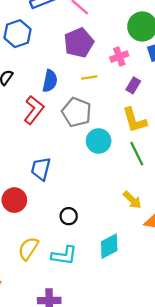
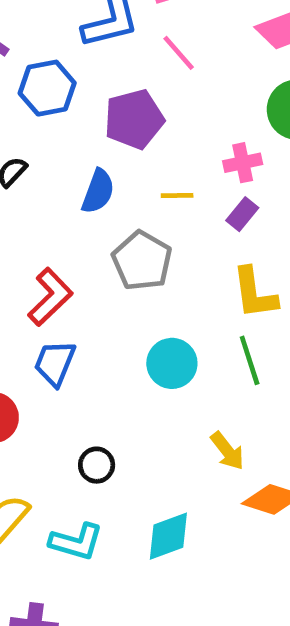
purple pentagon: (79, 43) -> (134, 119), moved
purple rectangle: (133, 85) -> (242, 214), moved
red L-shape: (34, 110) -> (50, 297), moved
cyan circle: (99, 141) -> (172, 363), moved

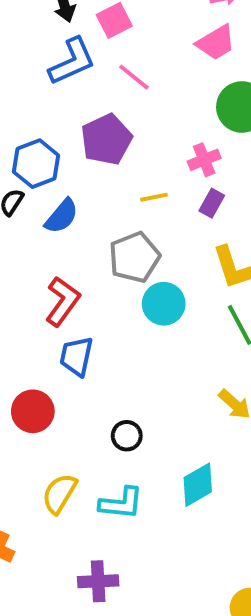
blue hexagon: (47, 88) -> (36, 164), moved
blue semicircle: (98, 191) -> (62, 216), moved, turned 30
gray pentagon: (142, 261) -> (134, 257), turned 30
cyan circle: (172, 363) -> (164, 304), moved

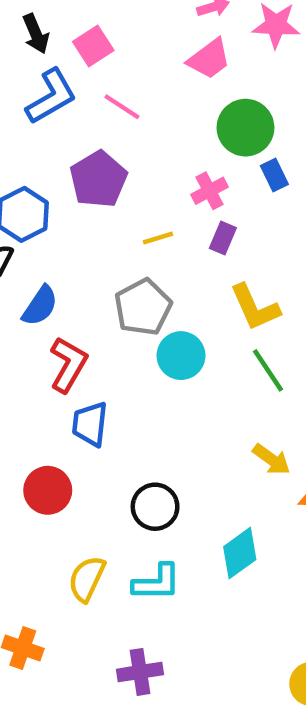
blue semicircle: (62, 216) -> (40, 306), moved
black circle: (127, 436) -> (155, 507), size x1.4

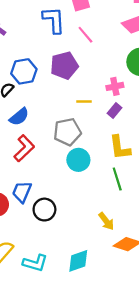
blue L-shape: (51, 96) -> (54, 20), turned -80
blue trapezoid: (90, 424) -> (22, 192), moved
black circle: (155, 507) -> (44, 210), moved

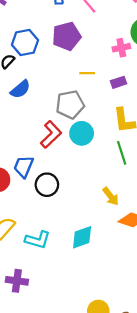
pink cross: (115, 86) -> (121, 48), moved
purple rectangle: (114, 111) -> (119, 82), turned 32
red L-shape: (24, 148) -> (51, 134), moved

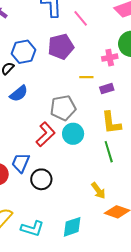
yellow line: (87, 73) -> (86, 77), moved

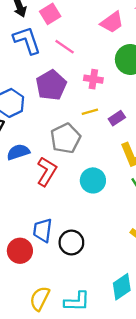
pink cross: (110, 58) -> (93, 79), moved, turned 35
blue semicircle: (19, 94) -> (18, 152), turned -144
gray pentagon: (63, 108) -> (65, 138), moved
red L-shape: (46, 134) -> (47, 171), moved

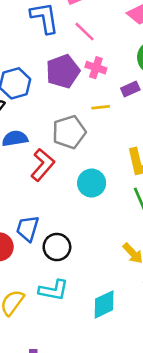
pink cross: (93, 79) -> (96, 68), moved
purple rectangle: (117, 118) -> (130, 89), moved
cyan L-shape: (77, 301) -> (53, 290), moved

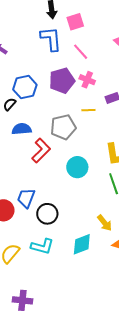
cyan diamond: (104, 304) -> (82, 244), moved

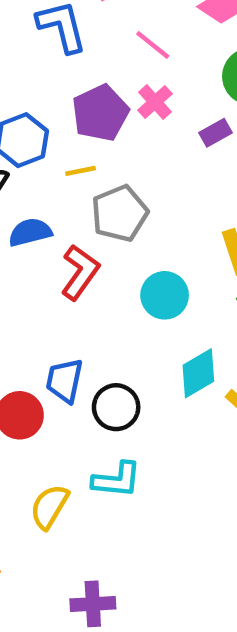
pink line: (81, 52) -> (153, 45), moved
pink cross: (87, 80) -> (155, 102), turned 35
yellow line: (88, 110) -> (81, 171), moved
cyan diamond: (82, 244) -> (198, 373), moved

